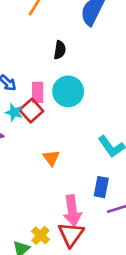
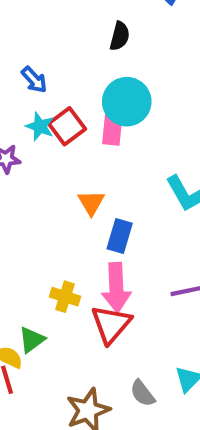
pink rectangle: (38, 92) -> (112, 129), moved
blue rectangle: (101, 187) -> (120, 236), moved
yellow cross: (40, 235) -> (65, 297), moved, turned -30

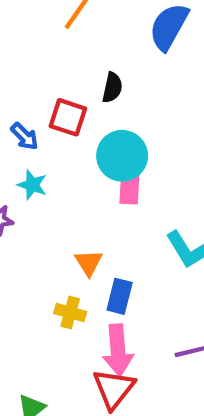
red square: (67, 126) -> (68, 117), moved, turned -33
pink rectangle: (112, 129) -> (129, 187), moved
yellow cross: (65, 297) -> (70, 313), moved

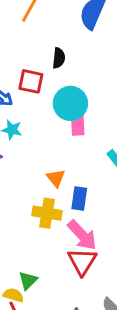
yellow cross: (70, 313) -> (47, 213), size x1.4
pink arrow: (118, 350) -> (82, 235), turned -32

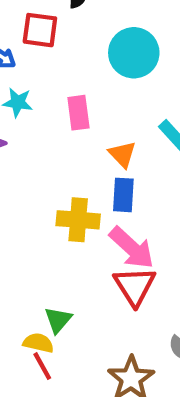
cyan circle: (70, 103) -> (134, 53), moved
pink rectangle: (78, 124) -> (78, 113), moved
orange triangle: (56, 178) -> (122, 154), moved

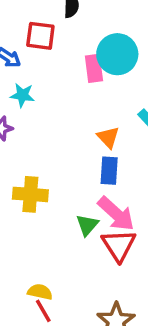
pink rectangle: (78, 113) -> (94, 68), moved
yellow cross: (78, 220) -> (30, 194), moved
green triangle: (58, 320) -> (87, 225), moved

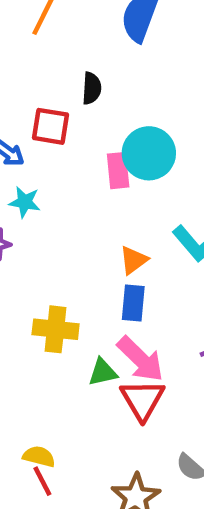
orange triangle: (108, 137) -> (134, 260), turned 35
yellow cross: (30, 194) -> (56, 329), moved
green triangle: (87, 225) -> (103, 372), turned 35

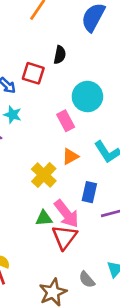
pink rectangle: (118, 171) -> (66, 121), moved, turned -30
blue rectangle: (133, 303) -> (89, 192), moved
yellow cross: (56, 329) -> (44, 175), moved, turned 30

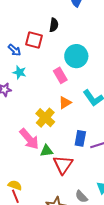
blue rectangle: (89, 192) -> (80, 138), moved
pink arrow: (67, 214) -> (29, 139), moved

